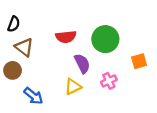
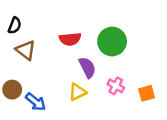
orange square: (139, 61) -> (147, 93), moved
brown circle: (13, 70) -> (12, 90), moved
pink cross: (109, 81) -> (116, 86), turned -35

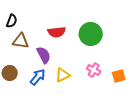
brown triangle: (26, 50) -> (21, 41), turned -30
purple semicircle: (87, 67) -> (44, 55), moved
blue arrow: (36, 102) -> (38, 77), moved, turned -90

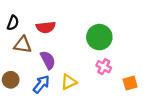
red semicircle: (57, 32) -> (46, 27), moved
pink cross: (94, 70) -> (104, 67), moved

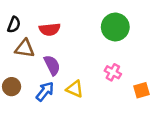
green circle: (99, 37) -> (115, 27), moved
yellow triangle: (69, 82) -> (75, 89), turned 49

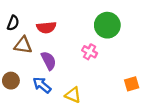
pink cross: (113, 72) -> (90, 52), moved
yellow triangle: (75, 89) -> (73, 95), moved
blue arrow: (45, 91) -> (42, 85), turned -90

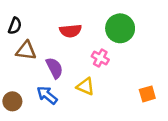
red semicircle: (46, 27) -> (71, 31), moved
brown circle: (11, 81) -> (12, 101), moved
yellow triangle: (73, 95) -> (85, 87), moved

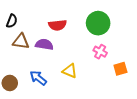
pink cross: (100, 58) -> (100, 52), moved
purple semicircle: (54, 68) -> (44, 44), moved, turned -54
orange square: (147, 94) -> (120, 69), moved

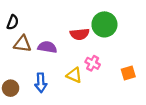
red semicircle: (57, 25) -> (80, 34), moved
pink cross: (100, 52) -> (93, 63), moved
blue arrow: (38, 78) -> (41, 83), turned -132

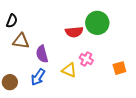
purple semicircle: (47, 47) -> (42, 54), moved, turned -114
blue arrow: (41, 83) -> (38, 77), turned 36

